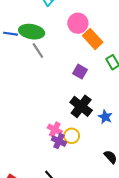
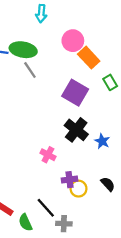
purple square: (80, 72) -> (75, 93), size x1.6
yellow circle: (72, 136) -> (78, 189), moved
purple cross: (59, 141) -> (69, 180), moved, turned -32

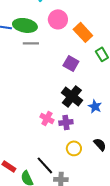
pink circle: (73, 41) -> (58, 19), moved
gray line: (30, 70) -> (31, 43), turned -56
purple square: (75, 93) -> (71, 63), size x0.7
purple cross: (69, 180) -> (66, 122), moved

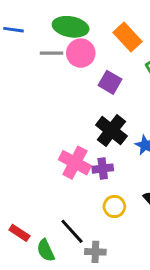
pink circle: (58, 19) -> (81, 53), moved
green ellipse: (25, 25) -> (71, 27), moved
pink cross: (47, 118) -> (75, 163), size x1.5

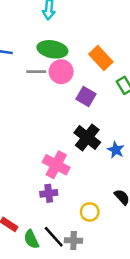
purple cross: (103, 169) -> (49, 193), moved
yellow circle: (114, 207) -> (90, 212), moved
black line: (72, 231) -> (54, 237), moved

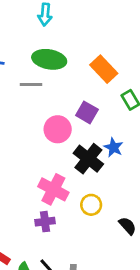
pink circle: (61, 72) -> (58, 129), moved
blue star: (116, 150) -> (114, 147), moved
yellow circle: (90, 212) -> (91, 205), moved

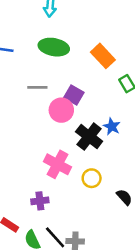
gray line: (31, 85) -> (37, 87), moved
purple square: (87, 112) -> (74, 95), moved
purple cross: (45, 222) -> (40, 201), moved

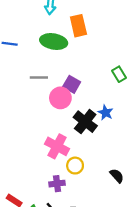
orange rectangle: (103, 56) -> (78, 26), moved, turned 30
yellow circle: (92, 178) -> (75, 166), moved
purple cross: (40, 201) -> (57, 184), moved

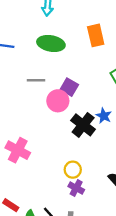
orange rectangle: (78, 26) -> (96, 35), moved
pink cross: (57, 146) -> (18, 150), moved
purple cross: (57, 184) -> (76, 188), moved, turned 35

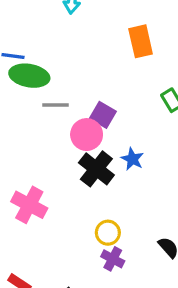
green ellipse: (51, 43) -> (29, 76), moved
blue star: (104, 116) -> (132, 159), moved
black cross: (83, 125) -> (96, 169), moved

